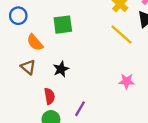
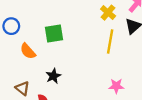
yellow line: (121, 34) -> (110, 41), turned 60
brown triangle: (28, 67) -> (22, 88), moved

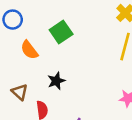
green square: (54, 34) -> (61, 32), turned -30

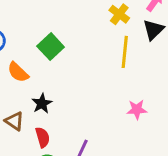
black star: (56, 81) -> (42, 103), moved

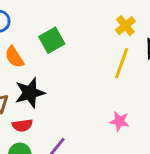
black star: (42, 103) -> (30, 93), size x1.5
red semicircle: (43, 137) -> (22, 125), turned 84

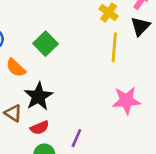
pink star: (119, 121) -> (126, 100), size x1.5

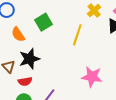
yellow line: (114, 47) -> (77, 35), moved

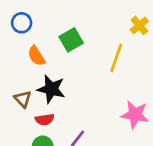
black star: (29, 59) -> (51, 89), turned 30

